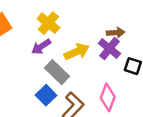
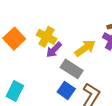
yellow cross: (48, 23) -> (46, 37), moved

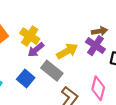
blue square: (66, 90) -> (26, 78), moved

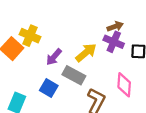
yellow cross: (30, 36) -> (30, 36), moved

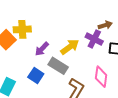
brown arrow: (115, 26) -> (105, 25), moved
yellow cross: (30, 36) -> (22, 29), turned -30

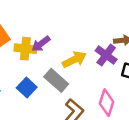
yellow cross: (22, 29) -> (25, 49), moved
purple arrow: (42, 49) -> (41, 44), moved

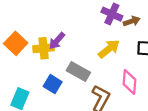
purple cross: (106, 55) -> (112, 14), moved
yellow arrow: (74, 60) -> (109, 49), moved

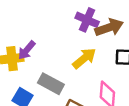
brown arrow: (132, 21) -> (109, 27), size x1.5

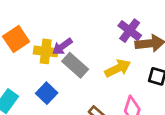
gray rectangle: (51, 84) -> (75, 65), moved

